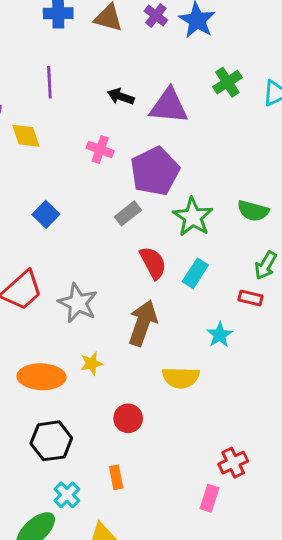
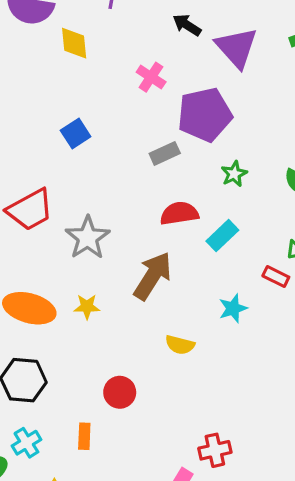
purple triangle: (169, 106) -> (236, 48), turned 30
green star: (193, 217) -> (234, 174), size x0.6
red semicircle: (153, 263) -> (179, 213), turned -84
yellow semicircle: (181, 378) -> (180, 345), size x0.7
red circle: (128, 418) -> (120, 392), moved

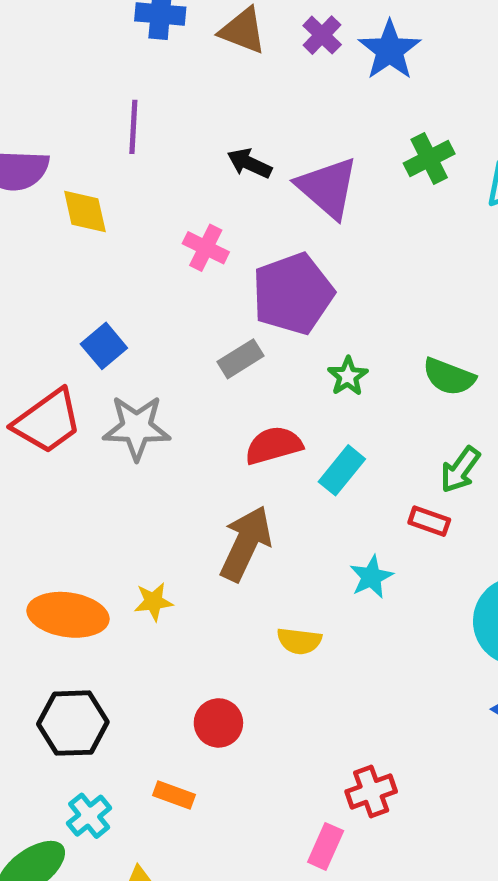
red trapezoid: (30, 210) -> (47, 421), moved
gray star: (88, 238) -> (137, 428), moved, turned -30
orange rectangle: (84, 436) -> (174, 795), turned -65

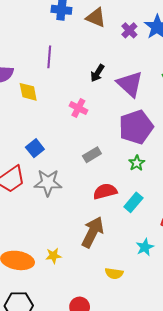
purple cross: (322, 35) -> (129, 30), moved
black arrow: (249, 163) -> (97, 73), turned -84
purple pentagon: (293, 294) -> (136, 127), moved

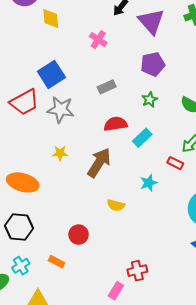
purple pentagon: (136, 127) -> (153, 64), size x0.7
blue square: (35, 148) -> (51, 74), size x1.5
yellow star: (53, 256) -> (60, 153), moved

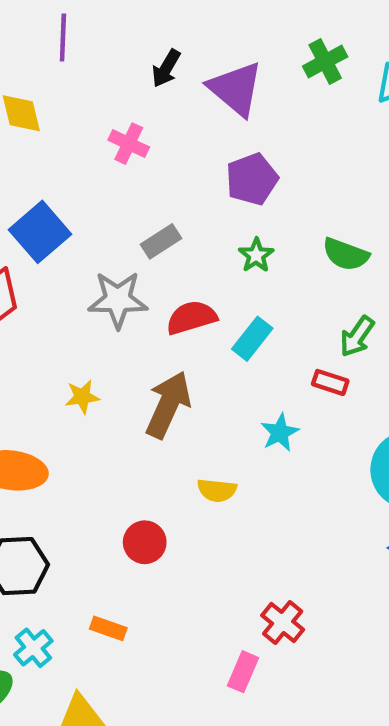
gray star: (61, 109) -> (118, 300), moved
red circle: (79, 235) -> (145, 542), moved
red cross: (137, 271) -> (283, 622), turned -30

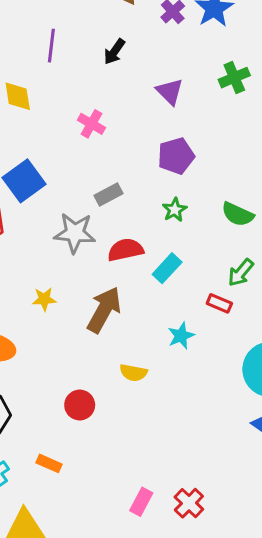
black arrow: (166, 68) -> (114, 52), moved
purple triangle: (236, 89) -> (170, 91), size x0.7
red cross: (283, 622) -> (189, 503), moved

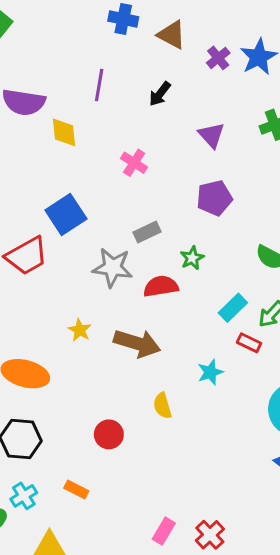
green star: (175, 210) -> (192, 258), moved
cyan rectangle: (167, 268) -> (233, 308), moved
yellow star: (44, 299) -> (80, 330), turned 30
brown arrow: (104, 310) -> (137, 343), turned 75
yellow semicircle: (133, 373) -> (162, 406), turned 60

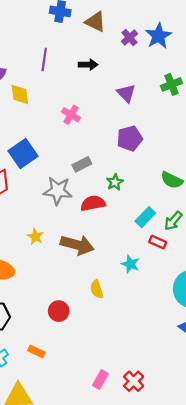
black arrow: (160, 94) -> (88, 65), turned -126
cyan star: (210, 372) -> (130, 264), turned -30

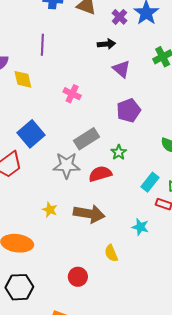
black arrow: (88, 65) -> (106, 44), moved
gray rectangle: (82, 164) -> (87, 139), size x1.4

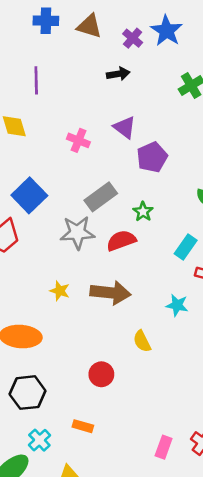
purple triangle: (121, 69) -> (125, 127), moved

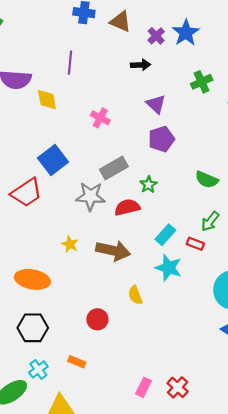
purple triangle: (125, 127) -> (156, 104), moved
cyan rectangle: (186, 247) -> (165, 235), moved
cyan star: (177, 305) -> (169, 268), size x1.4

